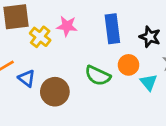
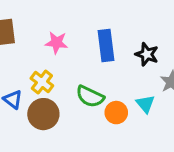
yellow cross: (40, 37) -> (42, 82), moved
orange circle: (129, 65) -> (116, 113), moved

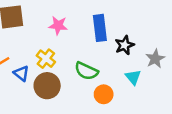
black star: (147, 54) -> (124, 45), moved, turned 30
orange circle: (116, 113) -> (104, 94), moved

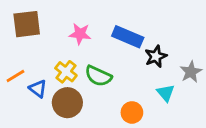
blue rectangle: (100, 28) -> (128, 37), turned -60
green semicircle: (86, 71) -> (98, 76), moved

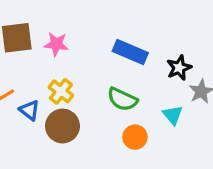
pink star: (80, 34) -> (56, 44), moved
black star: (156, 56) -> (179, 68), moved
green semicircle: (98, 76) -> (122, 99), moved

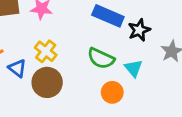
black star: (179, 68) -> (139, 30), moved
cyan triangle: (173, 115) -> (133, 68), moved

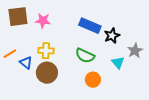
yellow cross: (46, 51) -> (46, 51), turned -35
cyan triangle: (133, 68) -> (118, 63), moved

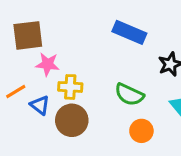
pink star: (43, 21) -> (48, 64), moved
blue rectangle: (90, 26) -> (129, 32), moved

